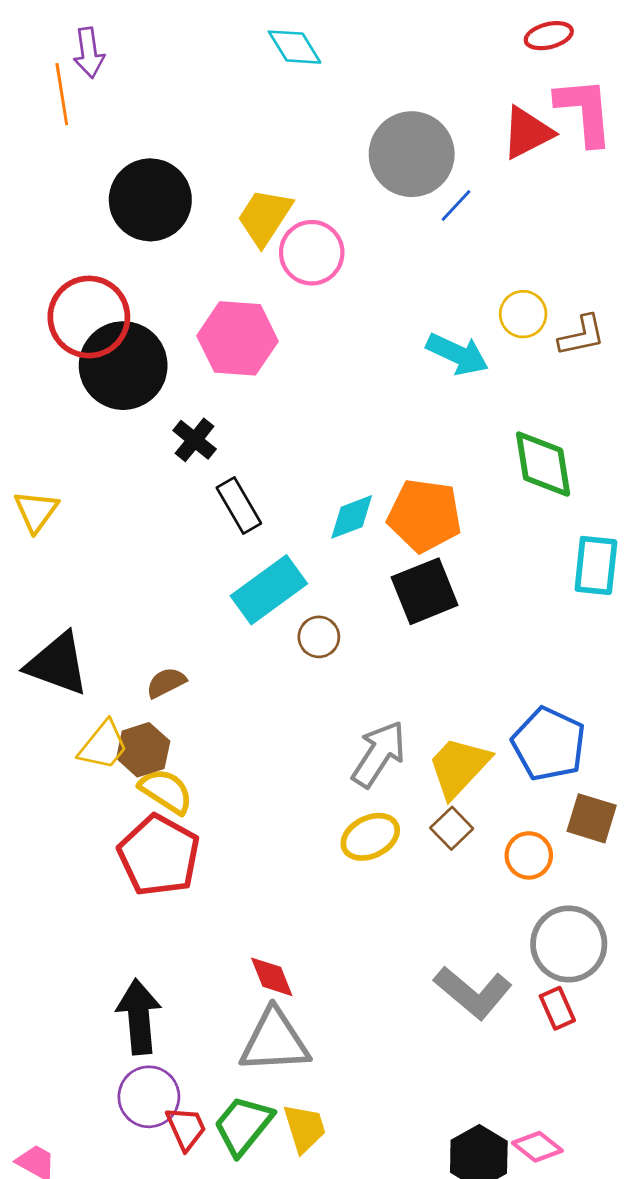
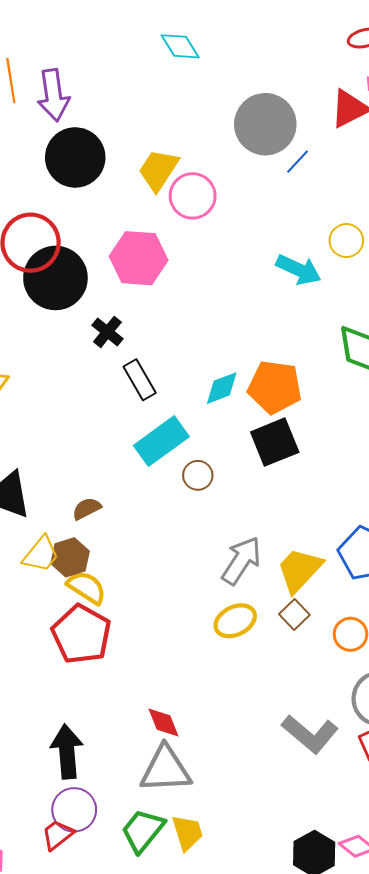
purple arrow: (89, 53) -> (53, 95), moved, size x1.4
red trapezoid: (186, 1128) -> (58, 835), moved, turned -104

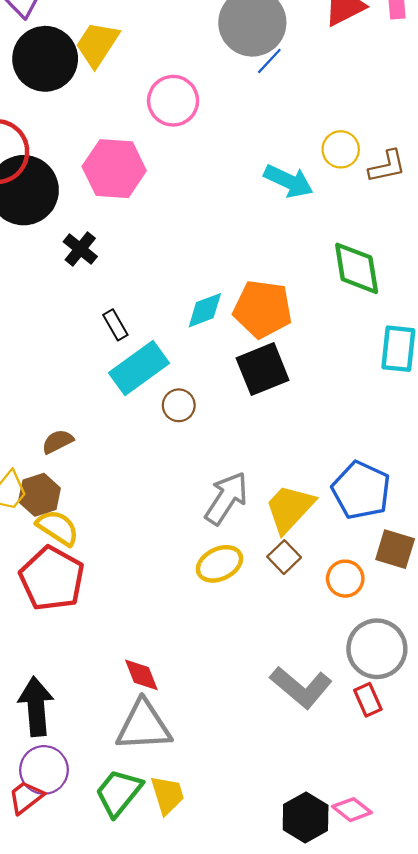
blue line: (298, 162) -> (269, 61), moved
yellow trapezoid: (158, 170) -> (97, 44), moved
black rectangle: (140, 380) -> (115, 325), moved, size x0.7

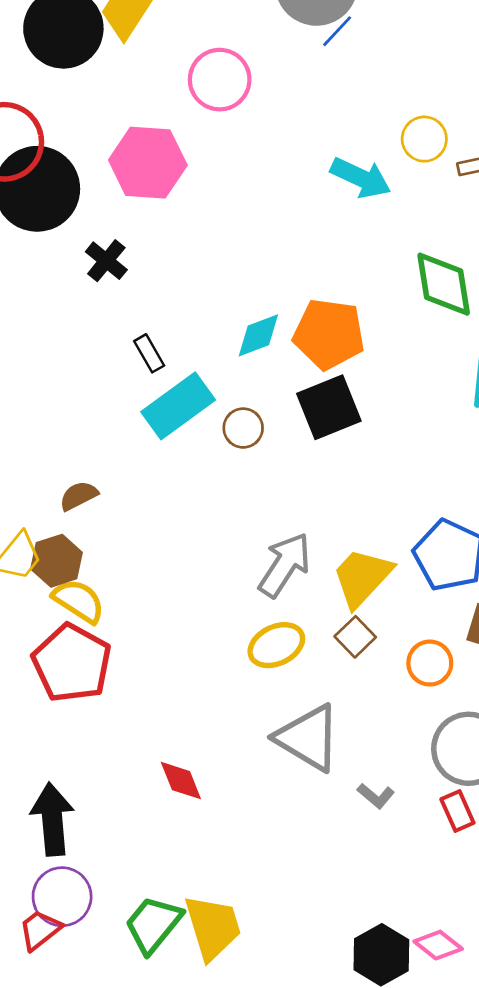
brown circle: (179, 405) -> (243, 428), moved
gray L-shape: (301, 687) -> (376, 796), size x0.5
gray triangle: (144, 726) -> (308, 738), moved, turned 34
yellow trapezoid: (167, 795) -> (213, 927), size x1.4

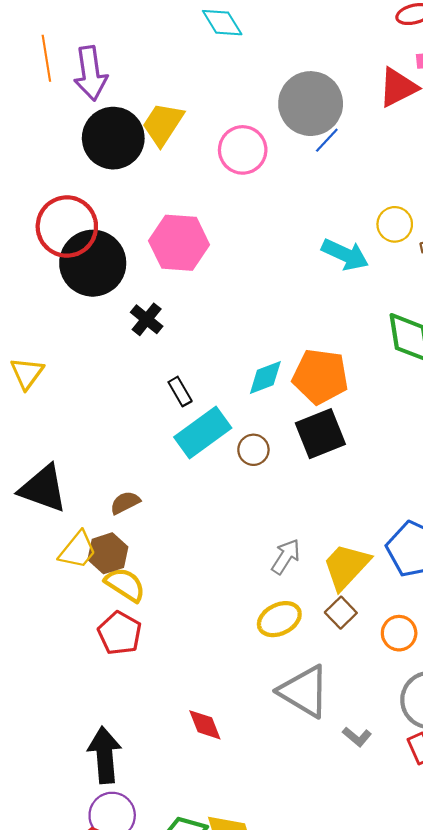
pink circle: (220, 80) -> (243, 150), moved
gray arrow: (285, 565) -> (286, 557), size x0.7
red pentagon: (72, 663) -> (120, 633), size x0.7

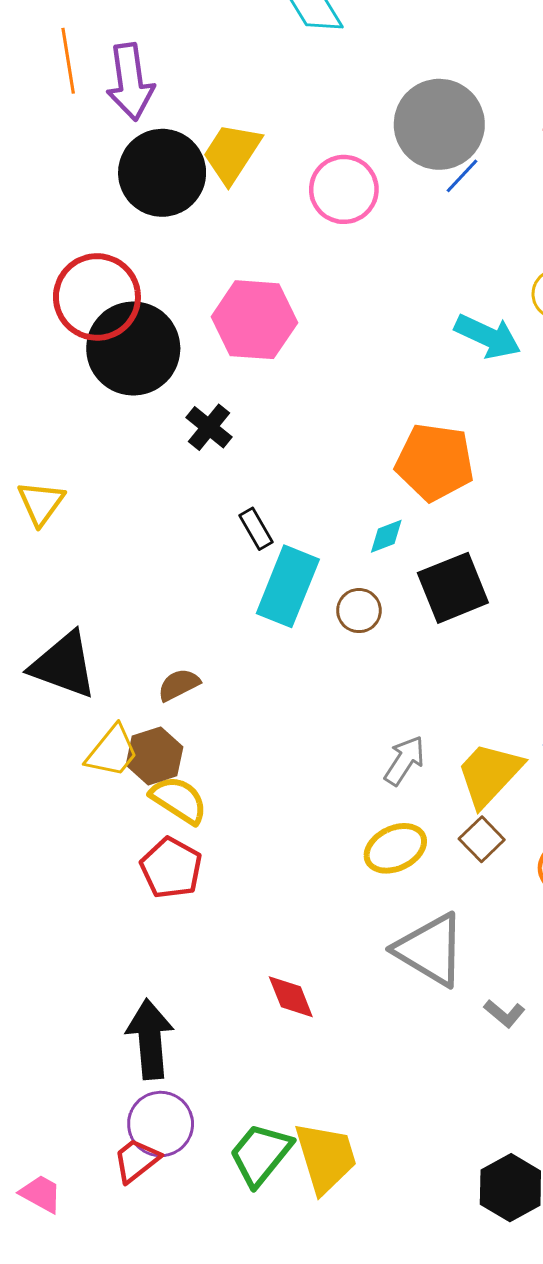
orange pentagon: (320, 376) -> (435, 462), moved
cyan diamond: (265, 378) -> (386, 536), moved, size x0.7
cyan rectangle: (203, 433) -> (288, 586), turned -32

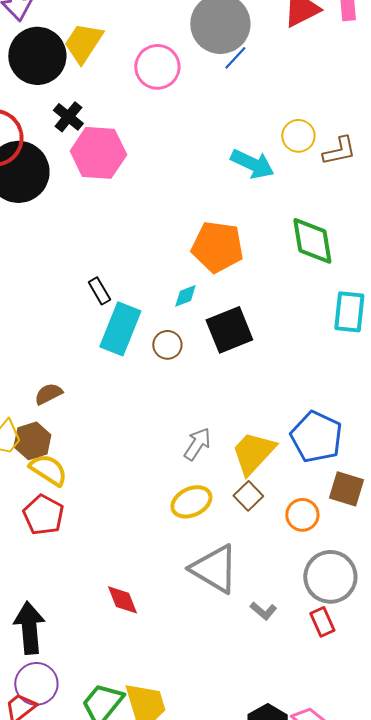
black cross: (209, 427) -> (68, 117), moved

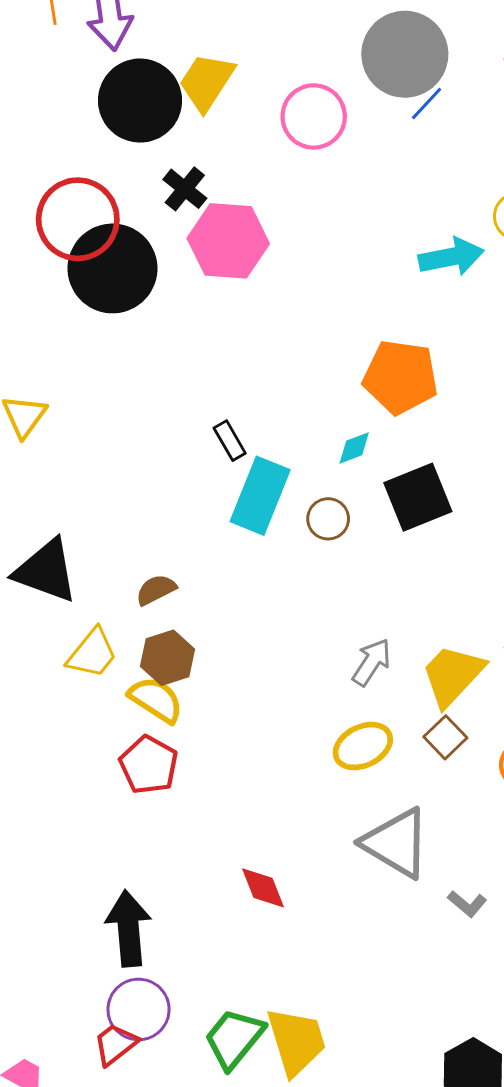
cyan arrow: (252, 164) -> (451, 257), turned -36
brown hexagon: (32, 441) -> (167, 658), moved

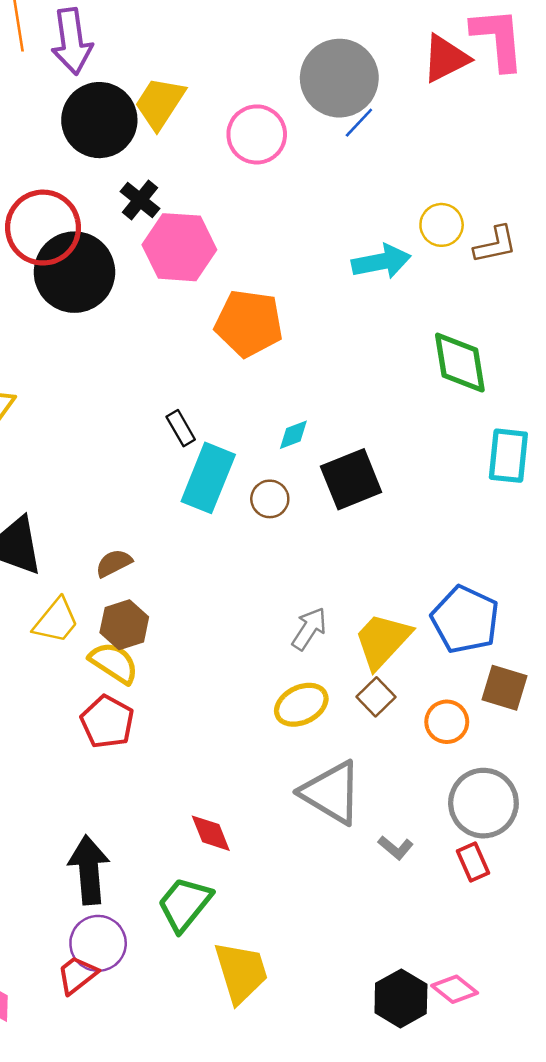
orange pentagon: (401, 377) -> (249, 323), moved
green trapezoid: (234, 1038) -> (185, 904), moved

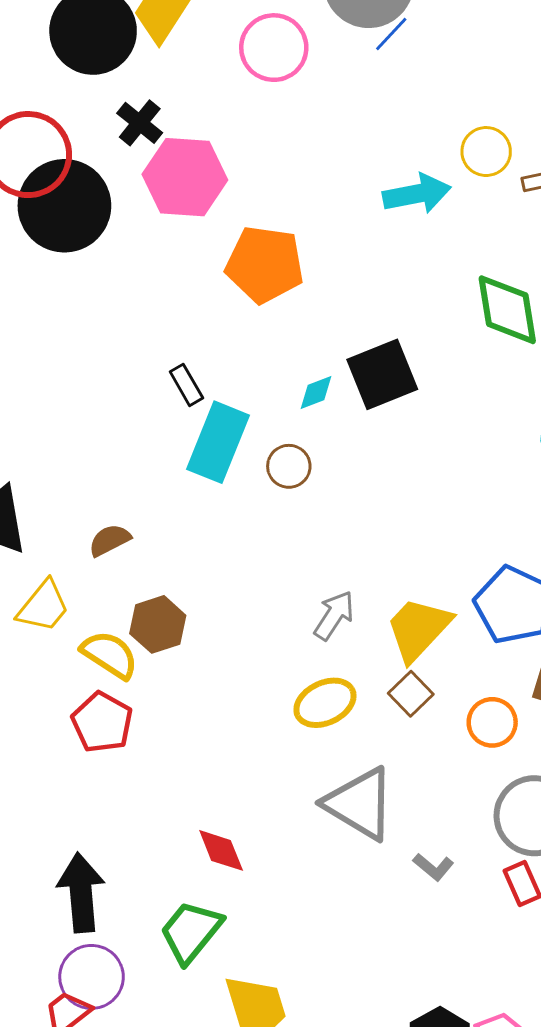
black square: (351, 479) -> (382, 374), moved
brown hexagon: (124, 625) -> (158, 624), moved

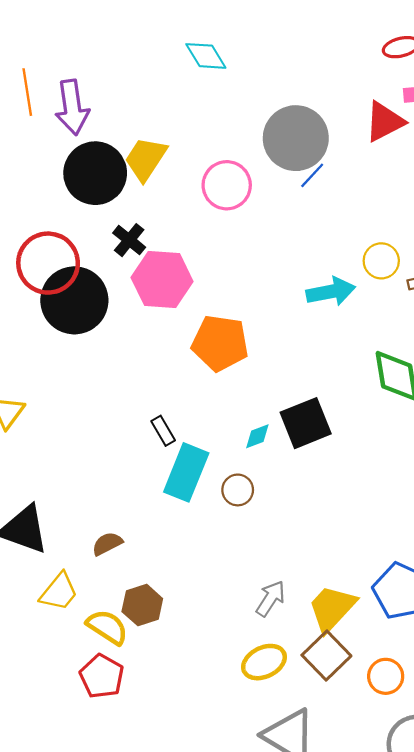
brown square: (411, 694) -> (326, 655), size x1.5

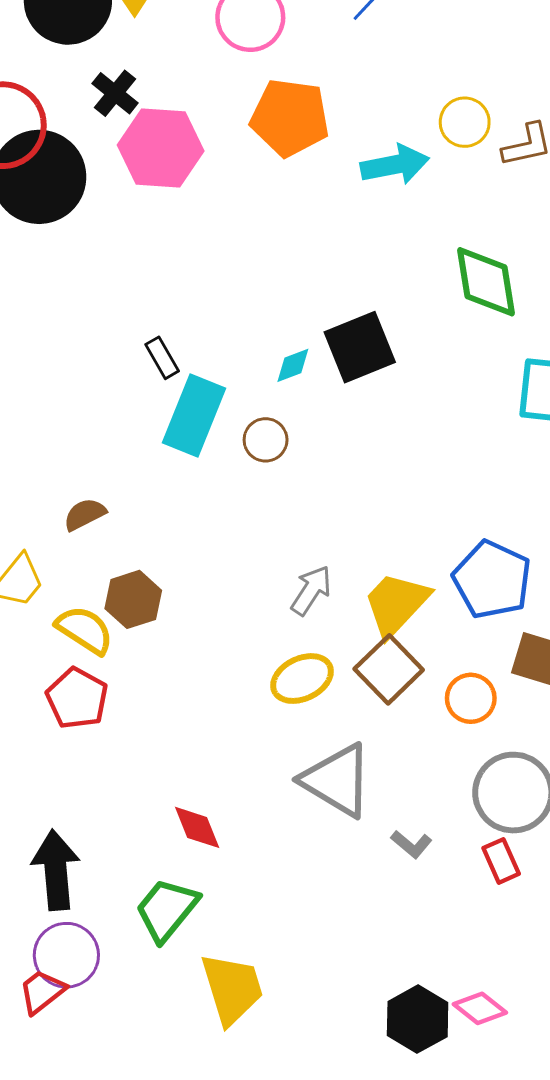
orange pentagon: (220, 343) -> (290, 118), moved

